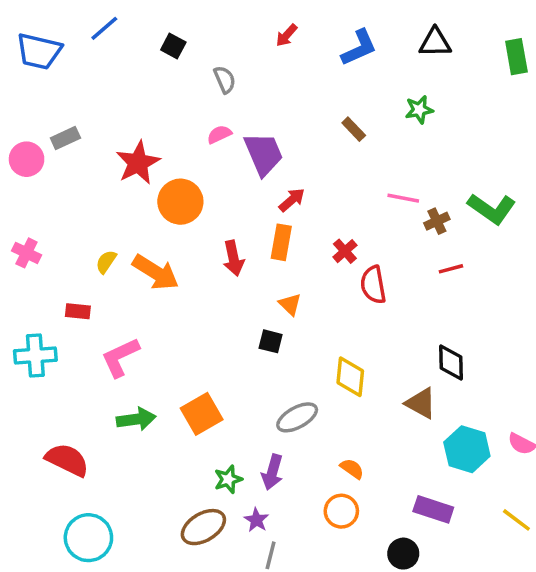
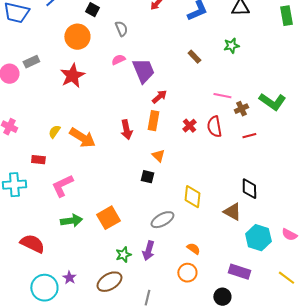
orange circle: (180, 202) -> (77, 37), moved
red semicircle: (373, 285) -> (214, 127), moved
purple star: (256, 520) -> (69, 278), moved

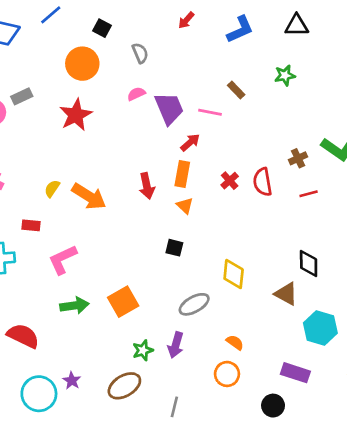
pink line: (222, 96) -> (210, 112), moved
orange triangle: (158, 156) -> (185, 206), moved

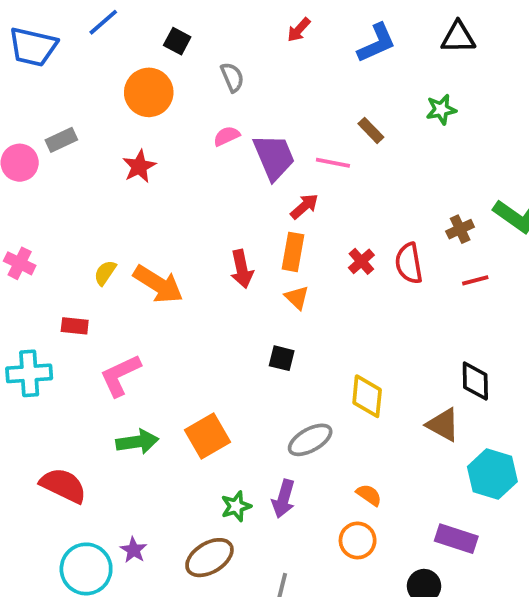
red star: (76, 115) -> (139, 166), size x0.7

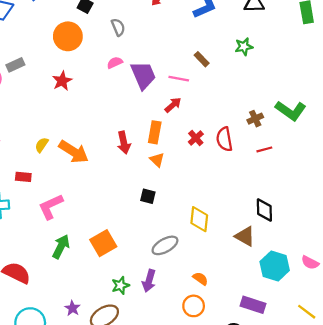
red arrow: (304, 206) -> (173, 105), moved
green arrow: (137, 442) -> (61, 247), turned -55
purple star: (134, 550) -> (72, 308), moved

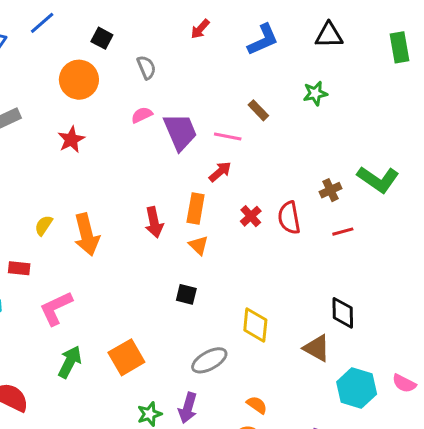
orange arrow: (74, 152) -> (87, 235), turned 44

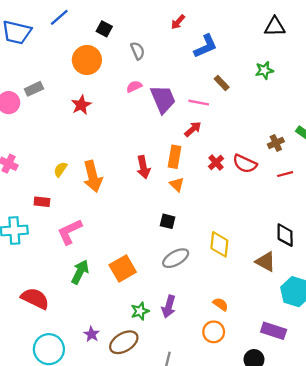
blue L-shape: (263, 40) -> (206, 46), moved
red semicircle: (289, 218) -> (245, 164), turned -55
gray ellipse: (209, 360) -> (176, 258), moved

